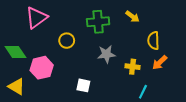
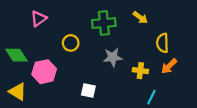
pink triangle: (36, 18) -> (39, 19), size x0.7

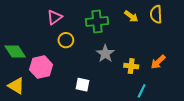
pink triangle: (39, 19) -> (55, 17), moved
yellow semicircle: (162, 43) -> (156, 14), moved
gray star: (113, 57) -> (105, 54), turned -30

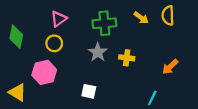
yellow circle: (66, 40) -> (54, 43), moved
green diamond: (15, 52) -> (16, 37), moved, turned 45
gray star: (105, 54) -> (98, 52), moved
yellow cross: (131, 66) -> (127, 58), moved

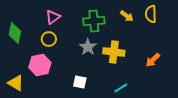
yellow cross: (127, 58) -> (114, 52), size x1.5
cyan line: (152, 98) -> (121, 88), moved, turned 32

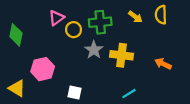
yellow circle: (49, 39) -> (73, 30), moved
orange arrow: (153, 60) -> (163, 64), turned 70
white square: (80, 82) -> (75, 93), moved

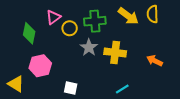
yellow arrow: (135, 17) -> (128, 16), size x1.5
green diamond: (16, 35) -> (29, 33), moved

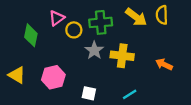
pink hexagon: (40, 66) -> (53, 77), moved
yellow triangle: (16, 84) -> (17, 75), moved
white square: (71, 88) -> (89, 93), moved

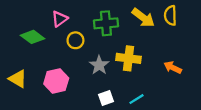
yellow circle: (74, 30) -> (75, 40), moved
green diamond: (31, 35) -> (32, 37), turned -65
gray star: (94, 50) -> (99, 65), moved
white square: (89, 93) -> (106, 98), moved, turned -32

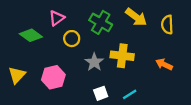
yellow semicircle: (170, 15) -> (167, 25), moved
green cross: (106, 23) -> (101, 22), turned 35
yellow triangle: (18, 79) -> (17, 75), turned 42

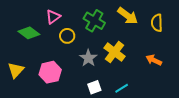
yellow cross: (122, 56) -> (115, 52), turned 30

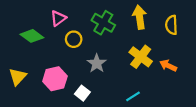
yellow arrow: (128, 16) -> (140, 17), turned -135
yellow cross: (115, 52) -> (141, 57), moved
white square: (94, 87) -> (82, 93), moved, turned -32

